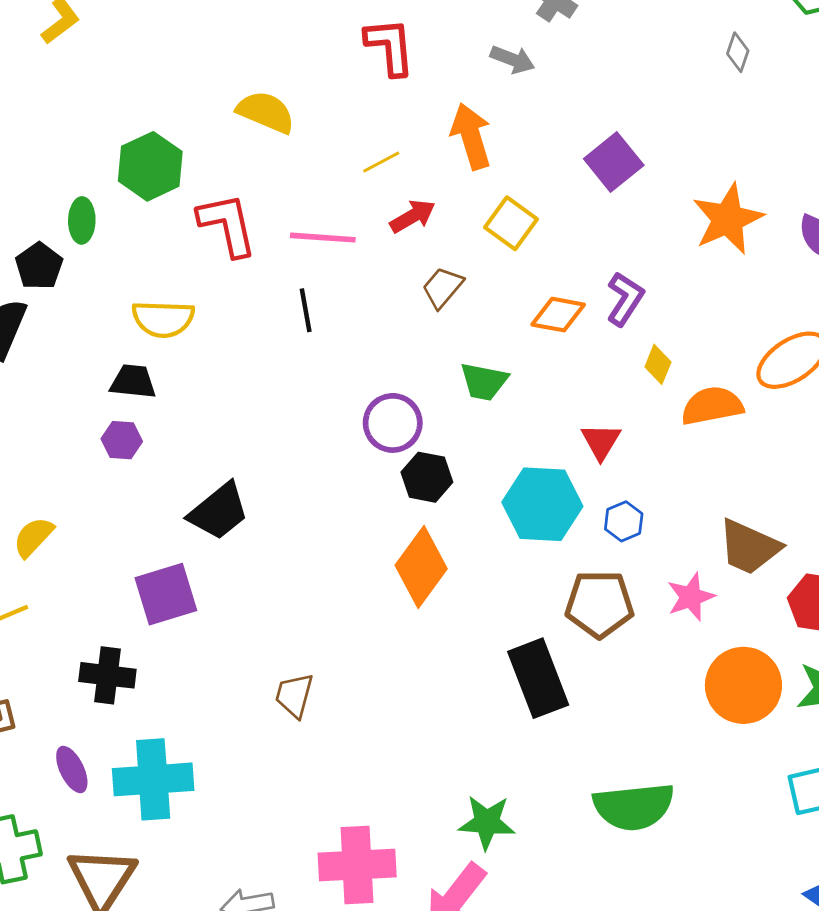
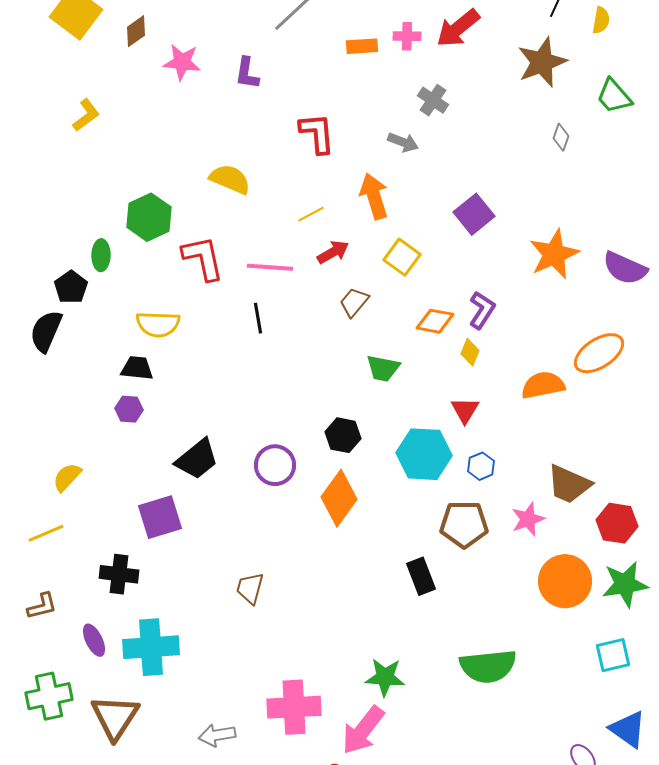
yellow diamond: (658, 364) -> (470, 352), moved
purple circle: (393, 423) -> (275, 465), moved
black rectangle: (538, 678) -> (421, 576), size x0.7

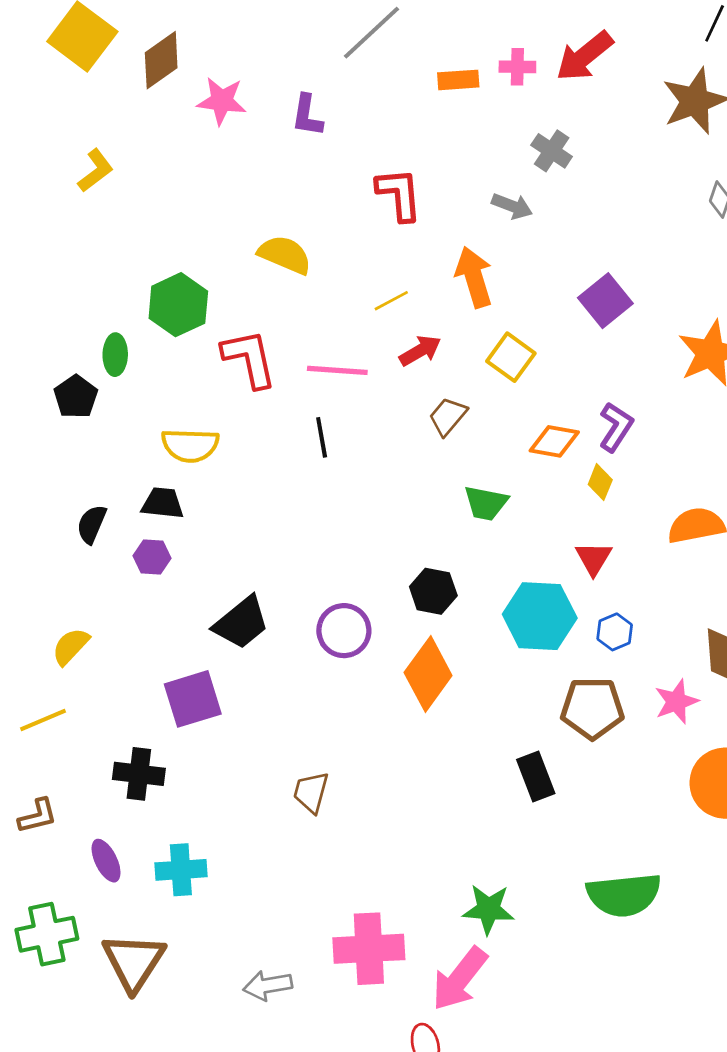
brown diamond: (136, 31) -> (161, 60), size x1.4
black semicircle: (46, 331) -> (92, 524), moved, size x0.7
cyan cross: (151, 647) -> (181, 870), size x0.7

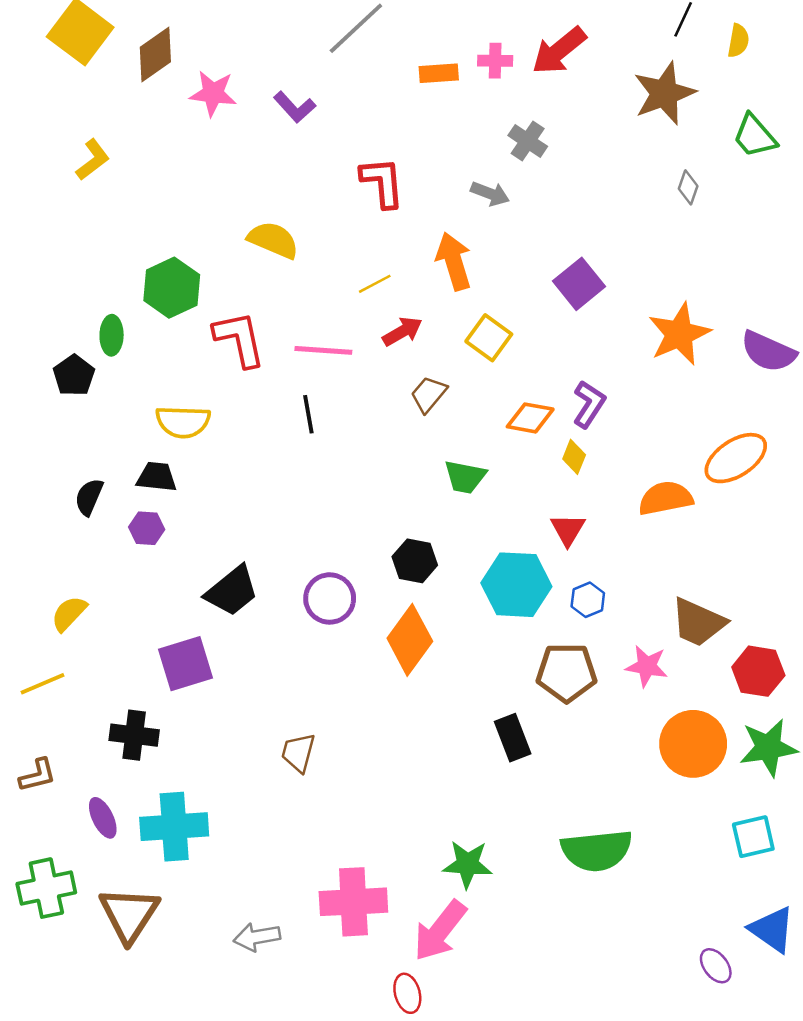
purple L-shape: (307, 115) -> (295, 107), turned -51
pink star: (676, 702) -> (647, 666), turned 30
cyan cross: (181, 870) -> (174, 827), size x1.4

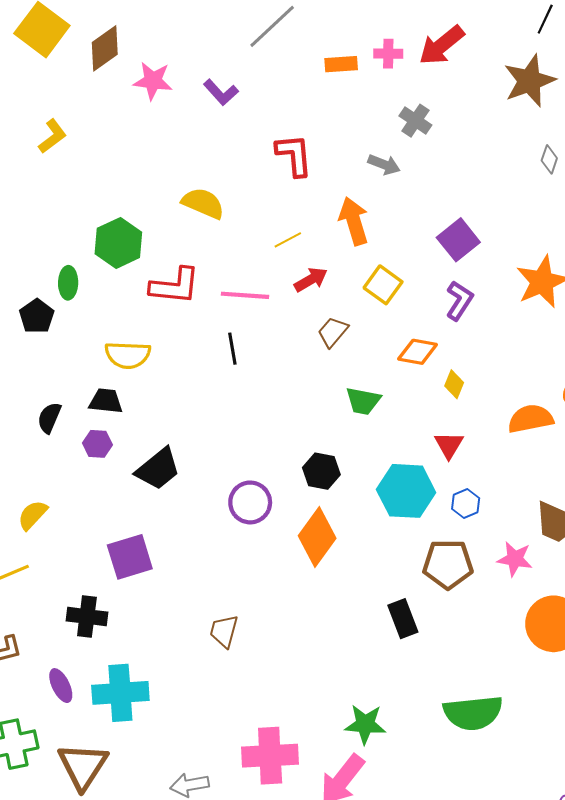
red L-shape: (239, 339) -> (175, 286), turned 108
purple L-shape: (589, 404) -> (459, 301), moved
black trapezoid: (232, 591) -> (158, 469), moved

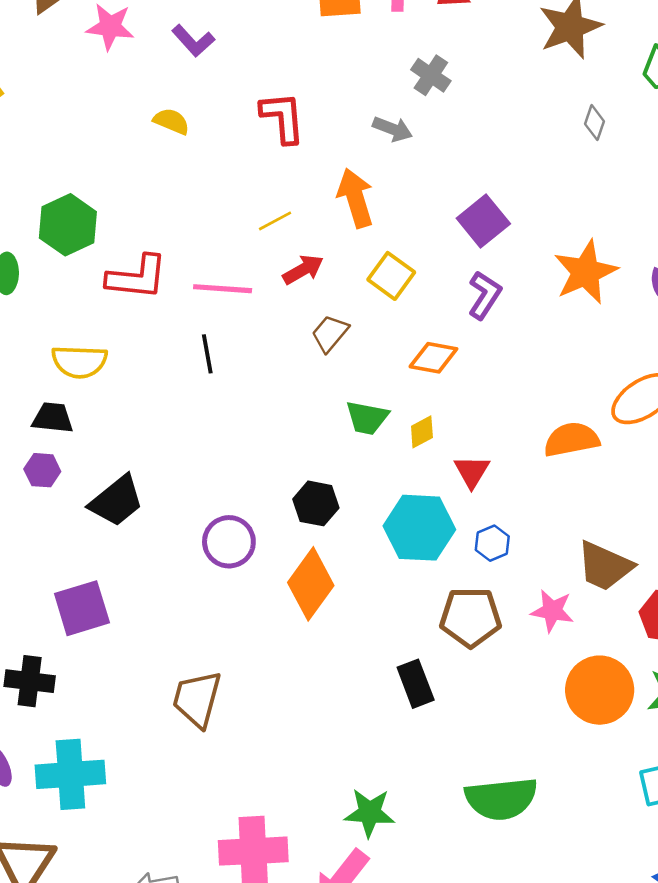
yellow semicircle: (203, 203) -> (171, 121), moved, size x0.7
yellow diamond: (454, 384) -> (422, 432), moved, turned 40
brown trapezoid: (224, 631) -> (197, 699), size x1.4

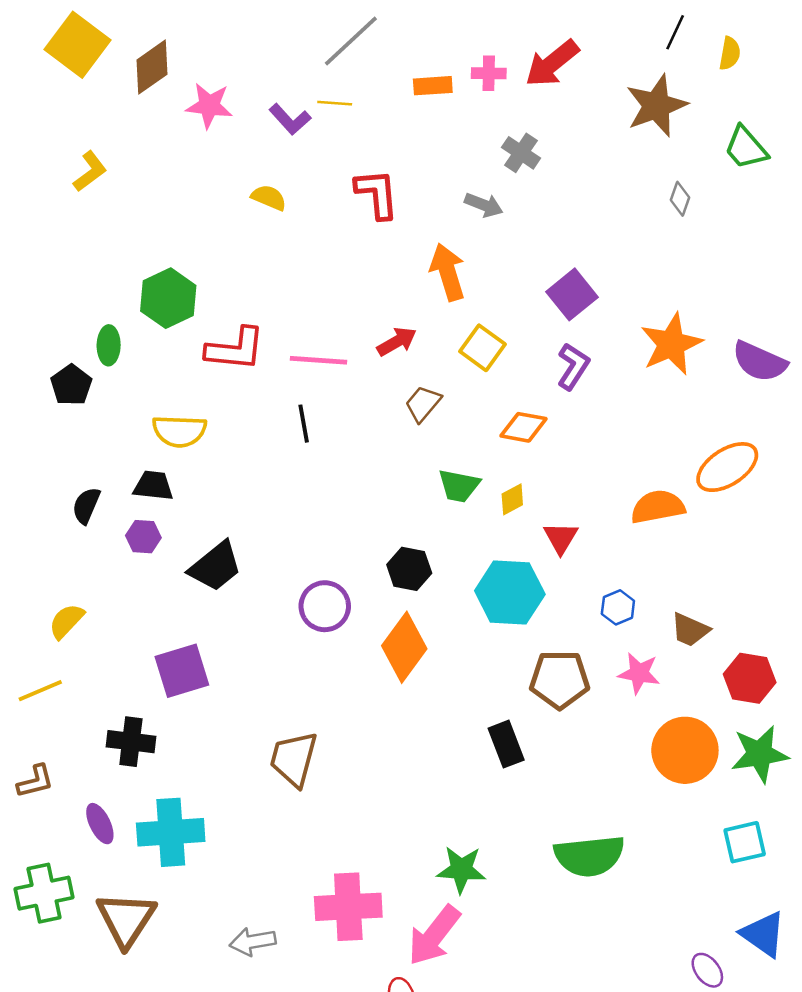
yellow line: (275, 221) -> (335, 103), moved, turned 32
blue hexagon: (492, 543) -> (618, 607), moved
brown trapezoid: (605, 566) -> (690, 630), size x0.7

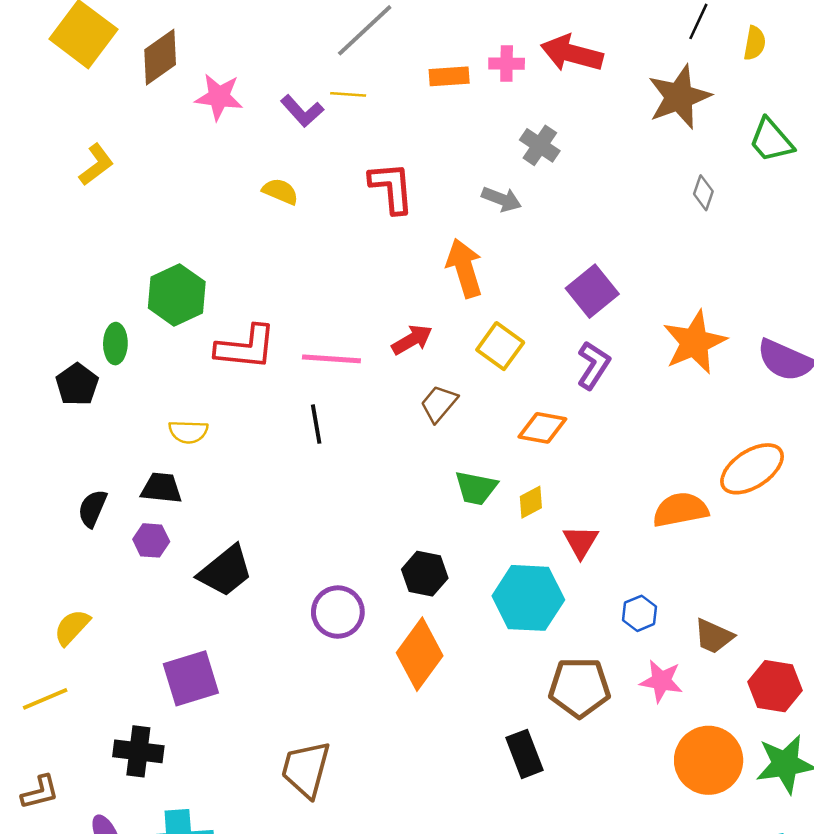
red arrow: (552, 63) -> (572, 53), turned 54
yellow semicircle: (179, 431) -> (188, 432), size x0.7

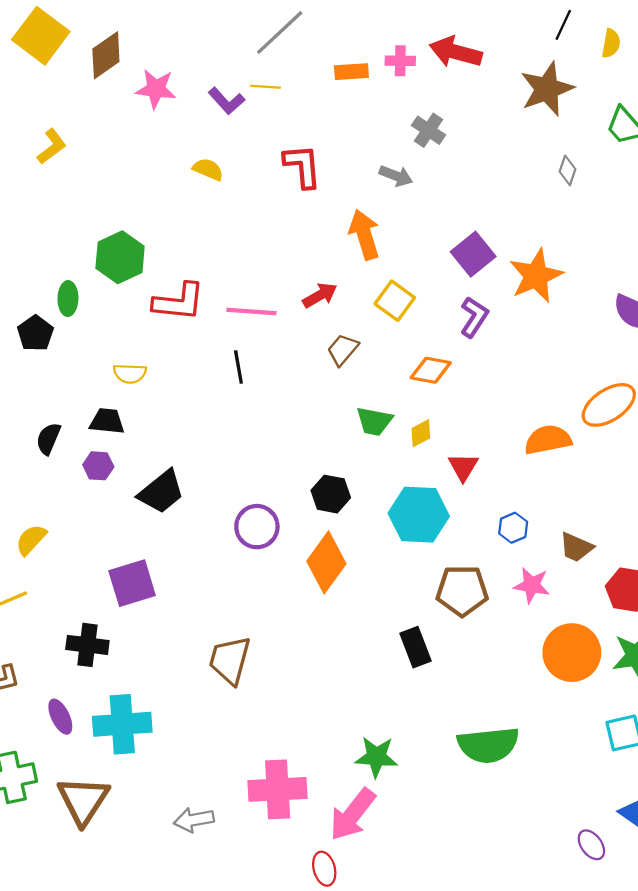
orange star: (694, 342) -> (536, 276), moved

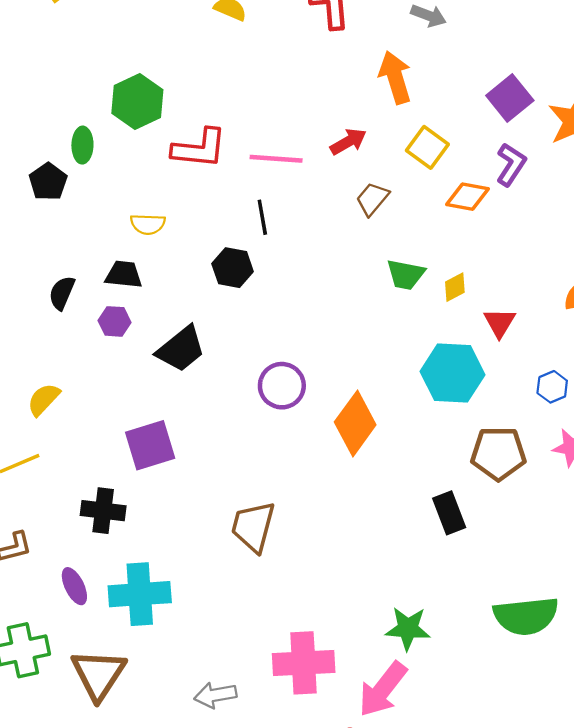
orange diamond: (431, 370) -> (467, 197), moved
black hexagon: (331, 494) -> (233, 268), moved

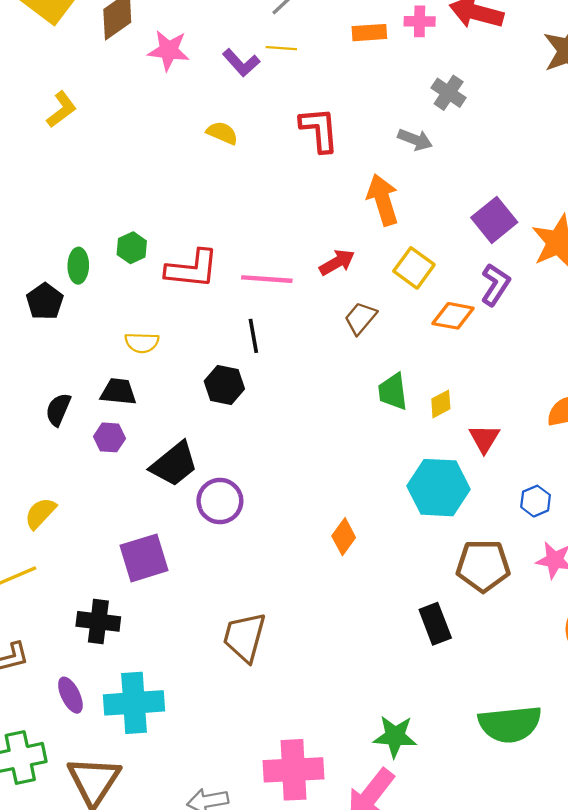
green hexagon: (137, 101) -> (132, 248), moved, size x0.6
green trapezoid: (406, 275) -> (393, 392), turned 72
purple circle: (282, 386) -> (220, 501), moved
orange diamond: (355, 423) -> (344, 537), size x0.6

